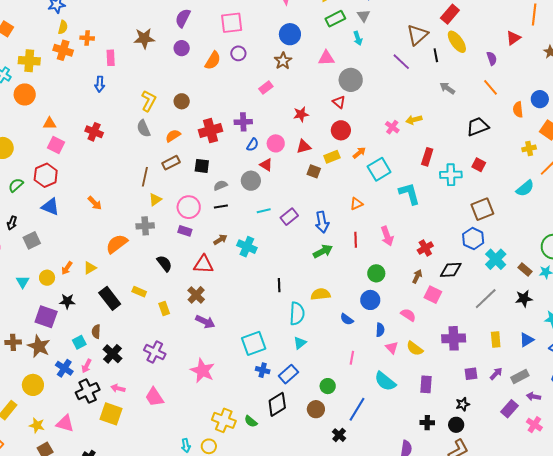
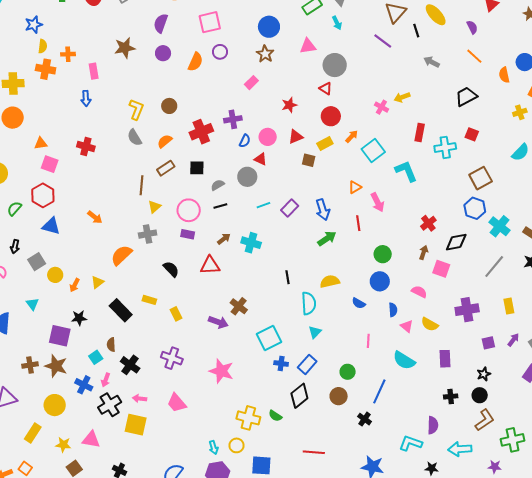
pink arrow: (387, 236) -> (377, 202), moved
yellow circle: (47, 278) -> (55, 275), moved
brown cross: (196, 295) -> (239, 306), moved

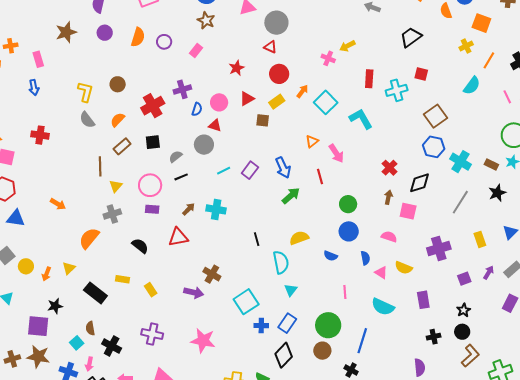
purple circle: (220, 52) -> (164, 42), moved
green circle: (348, 372) -> (328, 325), size x1.6

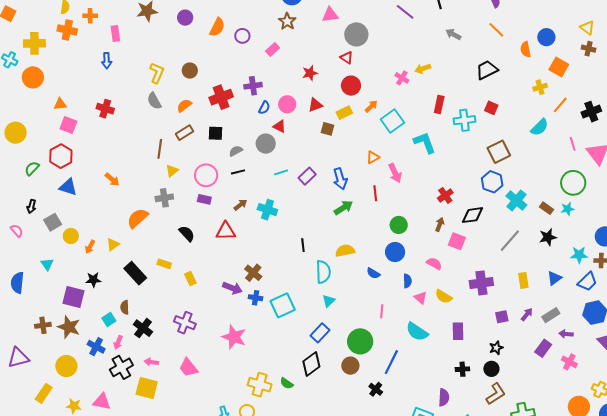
blue cross: (261, 326) -> (256, 298), moved

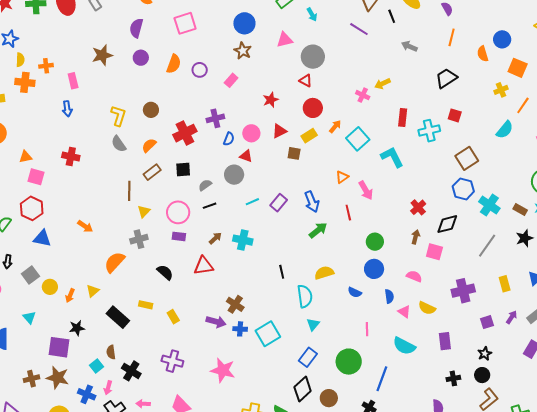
orange line: (496, 30) -> (452, 37), turned 66
brown circle: (350, 366) -> (329, 398), moved

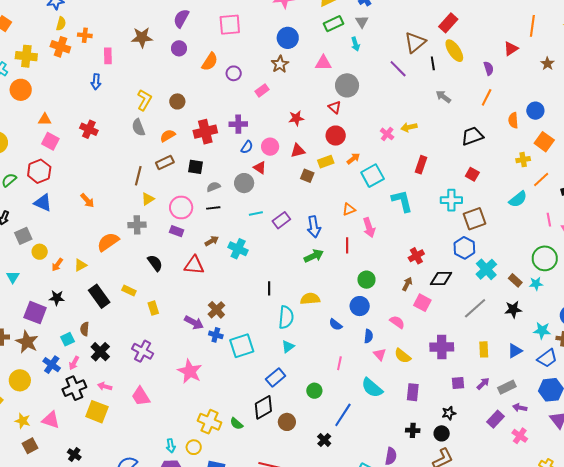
cyan cross: (429, 131) -> (451, 200), moved
green circle: (349, 362) -> (314, 391), size x0.6

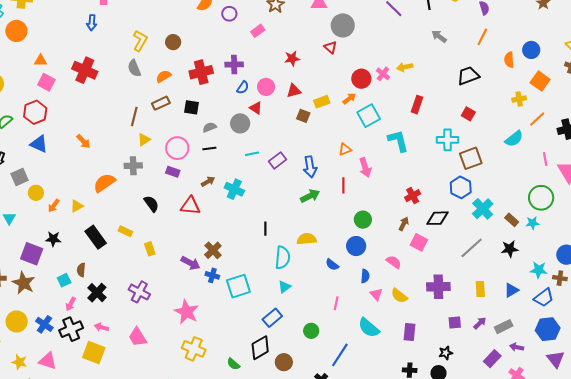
red cross: (89, 129) -> (85, 70), size x1.4
red circle: (336, 136) -> (361, 79), moved
blue cross: (52, 365) -> (44, 324), moved
yellow cross: (209, 422) -> (194, 349), moved

